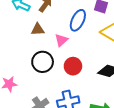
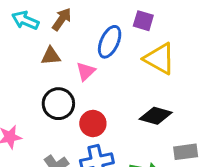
red circle: (73, 66) -> (93, 123), moved

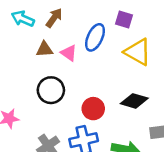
pink triangle: (86, 71) -> (69, 53), moved, turned -42
red circle: (93, 123) -> (93, 109), moved

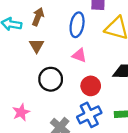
brown triangle: (45, 49) -> (36, 46), turned -42
pink triangle: (69, 53) -> (79, 55), moved

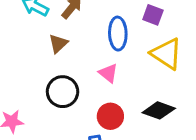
blue ellipse: (77, 25) -> (118, 34), turned -30

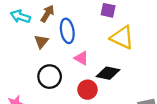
blue ellipse: (118, 34) -> (67, 31), moved
black diamond: (159, 110) -> (108, 73), moved

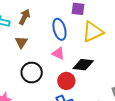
blue ellipse: (67, 31) -> (59, 29), moved
yellow triangle: (122, 38) -> (93, 32), turned -45

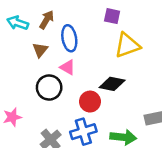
blue ellipse: (59, 29) -> (69, 38), moved
pink triangle: (58, 53) -> (68, 67), moved

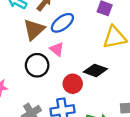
blue ellipse: (69, 38) -> (62, 23), turned 55
brown triangle: (40, 50) -> (34, 29), size x1.5

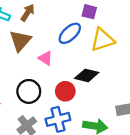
blue ellipse: (62, 23) -> (70, 33), moved
black circle: (37, 65) -> (29, 91), moved

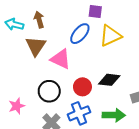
brown arrow: (28, 13) -> (39, 20), turned -42
pink triangle: (46, 58) -> (61, 59), size x1.5
black diamond: (87, 75) -> (109, 80), moved

